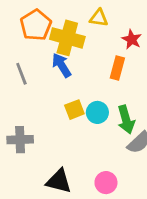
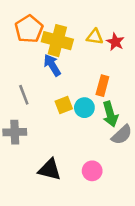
yellow triangle: (99, 18) -> (95, 37), moved
orange rectangle: (117, 68) -> (102, 86), moved
gray line: (21, 74) -> (24, 95), moved

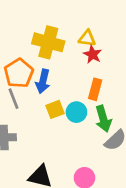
orange pentagon: (29, 29) -> (19, 73), moved
red star: (115, 42) -> (93, 54), moved
blue arrow: (52, 65) -> (43, 81), moved, turned -135

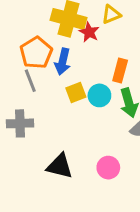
yellow triangle: (87, 38) -> (111, 14), turned -30
red star: (93, 54) -> (89, 32), moved

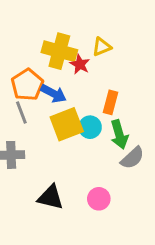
blue arrow: (63, 62) -> (53, 94), turned -75
yellow square: (76, 93) -> (67, 124), size x1.6

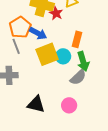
gray semicircle: (132, 158) -> (78, 77), moved

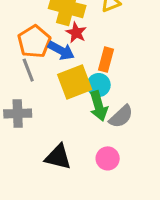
red star: (56, 13) -> (76, 33), moved
orange rectangle: (77, 39) -> (106, 60), moved
green arrow: (83, 61) -> (99, 106), moved

